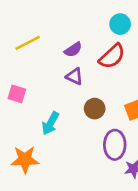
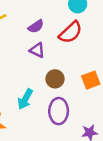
cyan arrow: (50, 123) -> (25, 99), moved
purple ellipse: (115, 145) -> (59, 111), moved

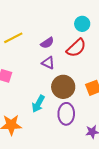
brown circle: (55, 79) -> (63, 87), size x1.5

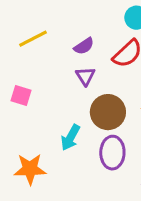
purple triangle: (48, 63) -> (85, 76), turned 32

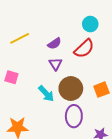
cyan arrow: (70, 138) -> (46, 94), moved, turned -72

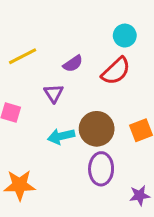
purple triangle: (55, 64) -> (54, 93), moved
cyan arrow: (46, 94) -> (61, 136), turned 120

